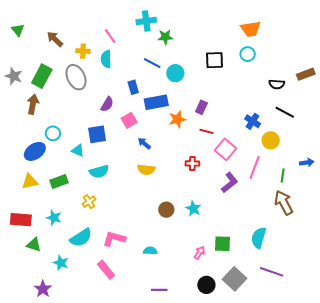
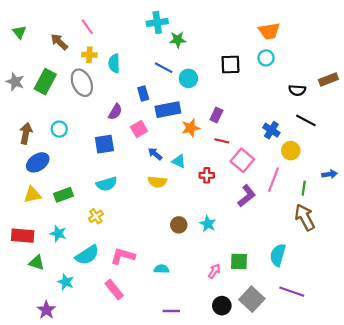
pink line: (110, 36) -> (87, 27), moved
brown arrow: (33, 104) -> (26, 133), moved
cyan circle: (53, 133) -> (59, 129), moved
cyan triangle: (78, 150) -> (179, 161), moved

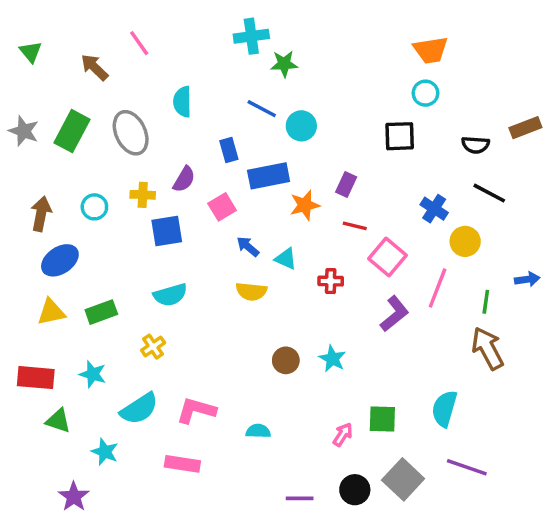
yellow cross: (89, 55) -> (143, 195), moved
black square: (230, 64) -> (400, 136), moved
pink rectangle: (114, 289) -> (182, 464), turned -42
purple line: (171, 311) -> (300, 498), moved

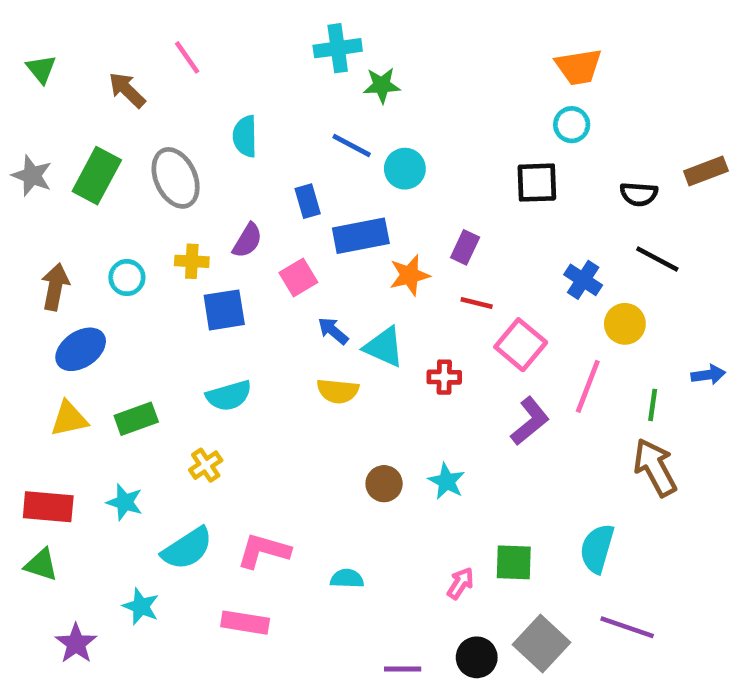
cyan triangle: (286, 259) -> (384, 347), size x1.4
green triangle: (58, 421) -> (41, 565), moved
purple star: (74, 497) -> (76, 643), moved

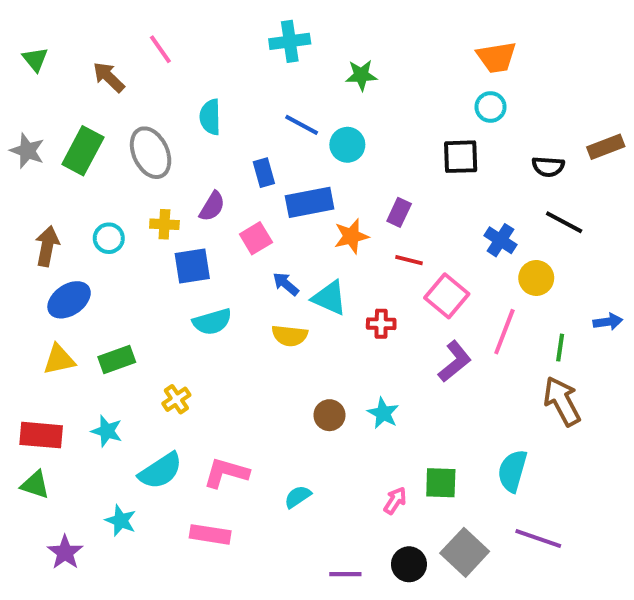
green star: (382, 85) -> (361, 75), moved
cyan semicircle: (229, 396) -> (212, 322), moved
cyan semicircle: (347, 579) -> (298, 497), turned -36

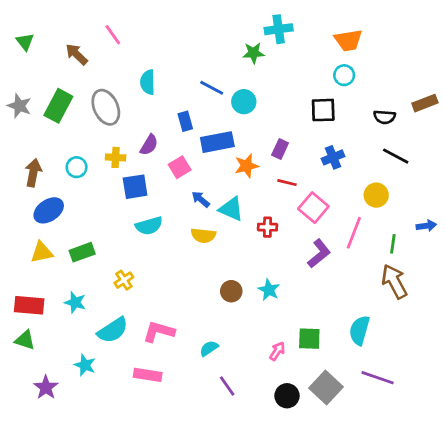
cyan cross: (290, 41) -> (279, 29), moved
blue cross: (500, 240) -> (333, 157), moved, turned 35
purple line: (345, 574) -> (227, 386), moved, turned 55

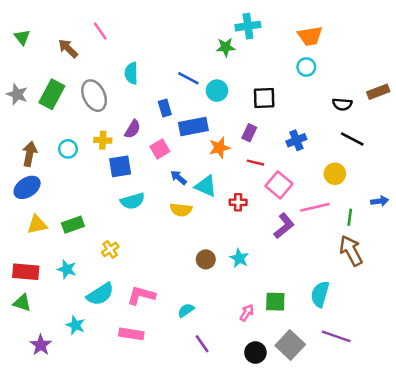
black square: (323, 110) -> (264, 98), moved
blue ellipse: (49, 210) -> (27, 187), moved
pink line: (354, 233) -> (315, 207), turned 56

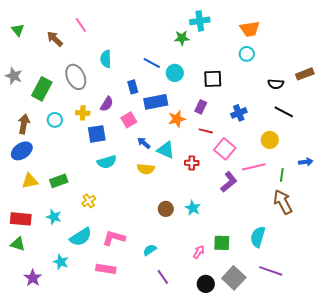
green rectangle: (52, 94) -> (42, 89), moved

